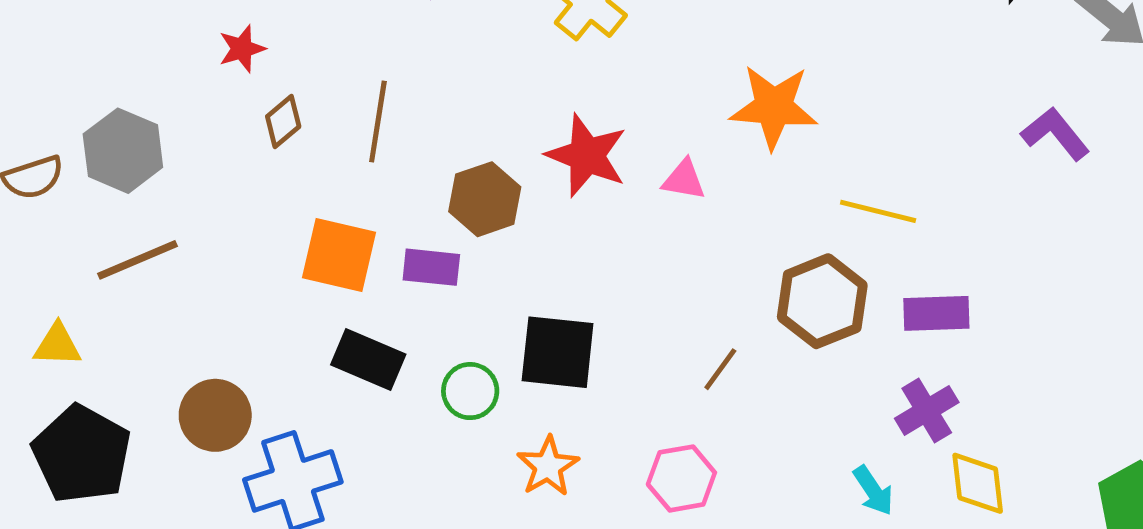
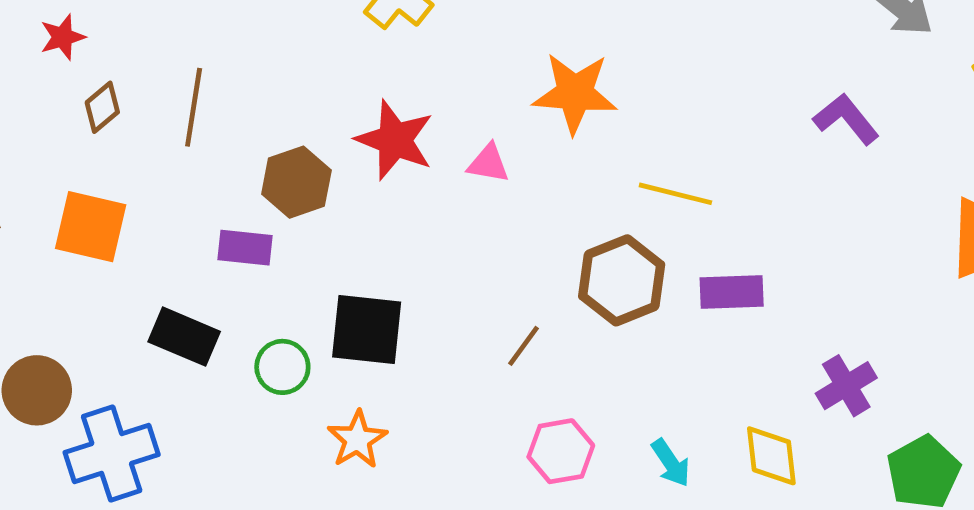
orange square: (339, 255) -> (91, 227), moved
purple cross: (927, 410) -> (846, 386), moved
pink hexagon: (681, 478) -> (561, 451), moved

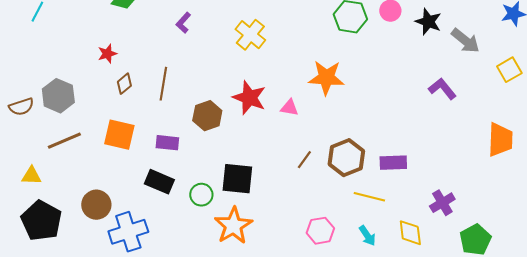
yellow line: (675, 194) -> (369, 197), moved
purple rectangle: (245, 248) -> (167, 143), moved
brown line: (523, 346) -> (304, 160), moved
orange star: (357, 439) -> (233, 226), size x1.5

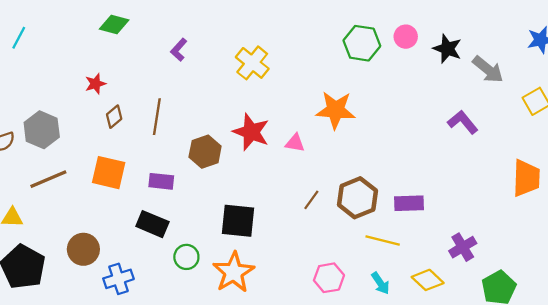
green circle: (201, 195) -> (186, 257), moved
blue cross: (128, 232) -> (118, 279), size x0.7
yellow diamond: (410, 233) -> (428, 280), turned -40

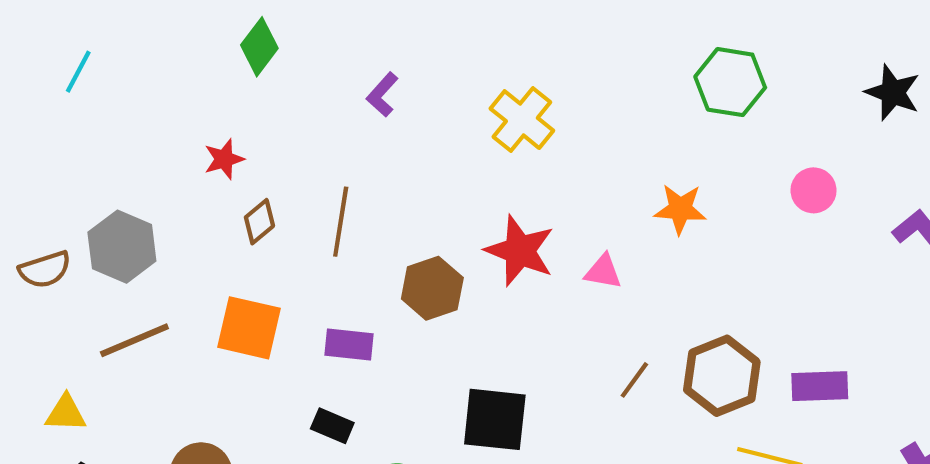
green diamond: (114, 25) -> (259, 47), turned -68
pink circle: (406, 37) -> (814, 190), moved
orange star: (336, 110) -> (680, 209), size x0.7
black rectangle: (152, 224) -> (332, 426), size x0.7

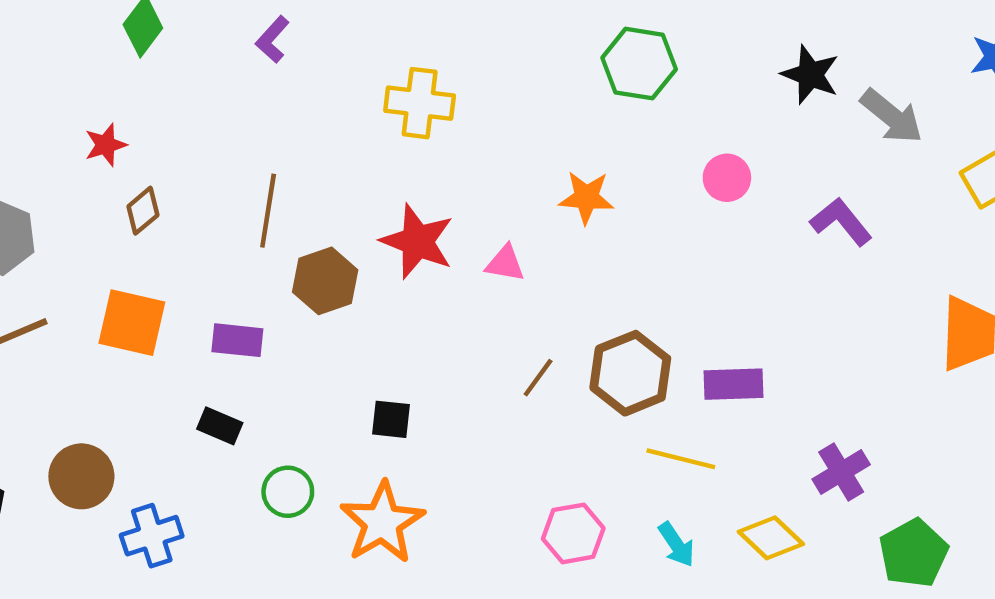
purple L-shape: (382, 95) -> (272, 39), moved
yellow cross: (522, 120) -> (420, 103), turned -32
brown line: (341, 222) -> (268, 211), moved
black square: (495, 419) -> (391, 419), size x0.6

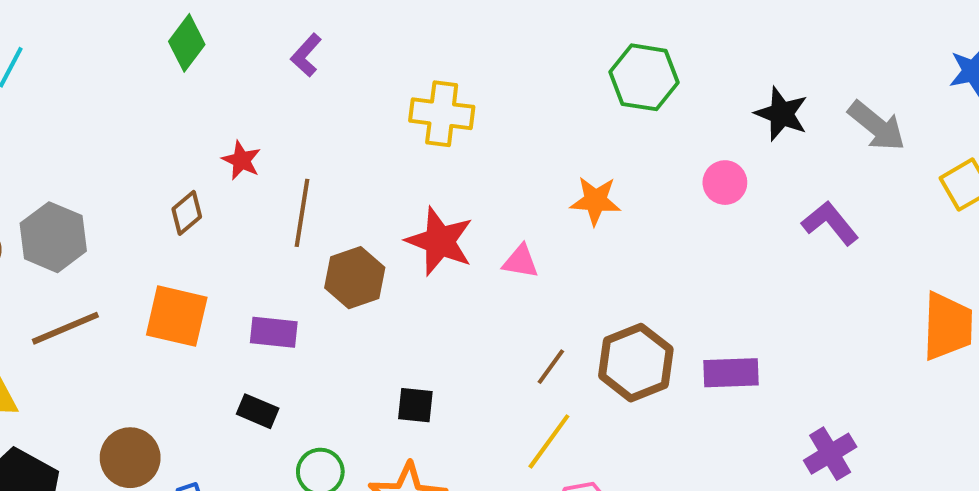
black star: (810, 75) -> (782, 114), moved
red star: (106, 145) -> (241, 160), moved, turned -30
yellow line: (681, 459) -> (549, 441), moved, turned -68

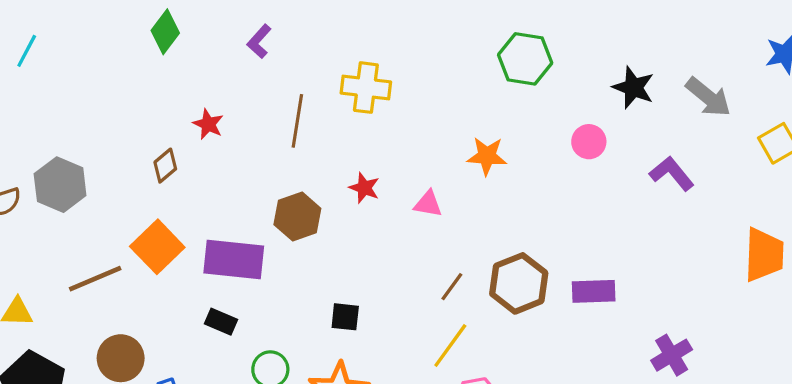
brown line: (302, 213) -> (297, 121), moved
red star: (440, 241) -> (364, 188), size x0.6
orange square: (177, 316) -> (157, 247), turned 33
brown line: (65, 328) -> (95, 279), moved
purple rectangle: (274, 332) -> (234, 260), size x1.6

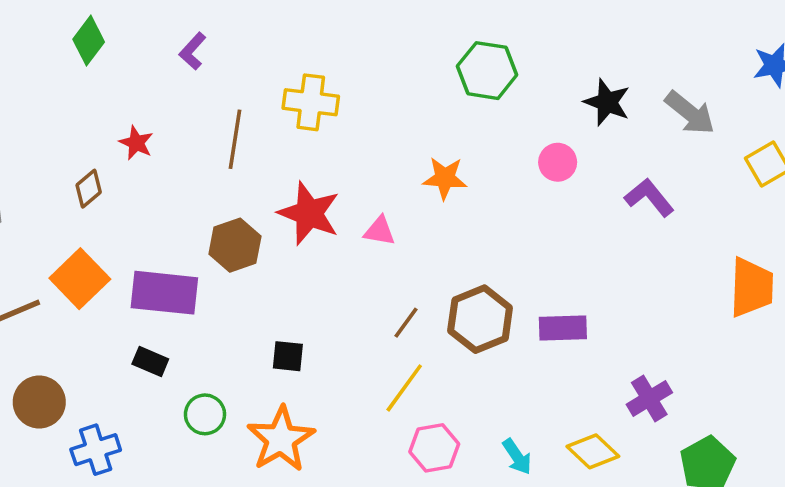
red star: (364, 188) -> (309, 213), size x1.8

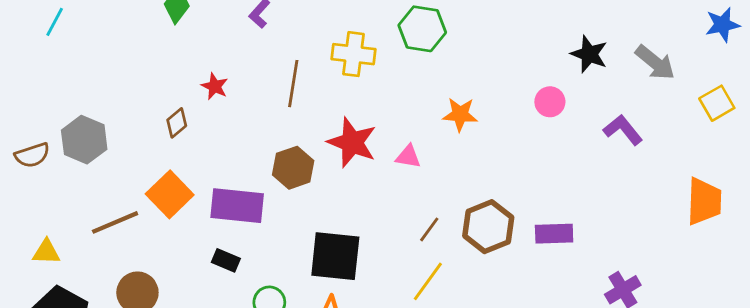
green hexagon: (487, 71) -> (422, 29), moved
black square: (288, 356) -> (335, 256), size x2.0

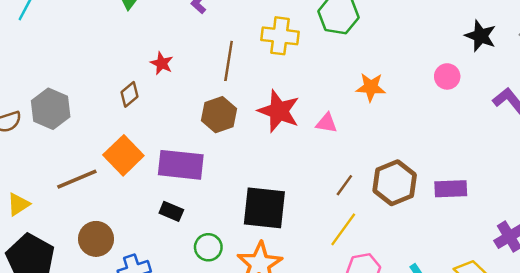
brown hexagon: (293, 168) -> (219, 115), moved
yellow triangle: (46, 252) -> (18, 204), turned -35

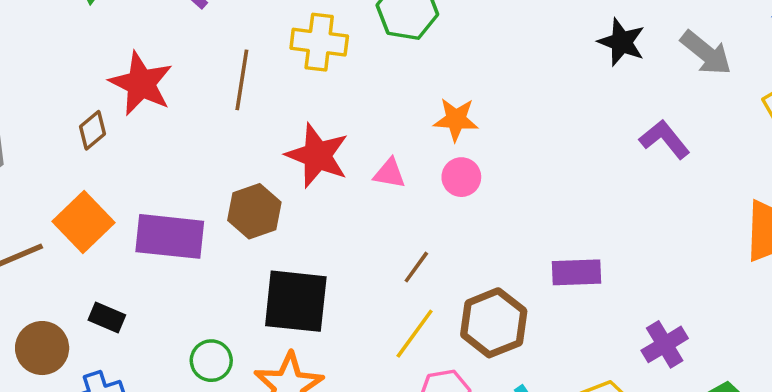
red star: (162, 63) -> (141, 84), size x1.8
pink circle: (447, 76) -> (461, 177), moved
brown hexagon: (219, 115) -> (254, 211), moved
brown hexagon: (395, 183) -> (494, 323), moved
black rectangle: (171, 211) -> (107, 317), moved

